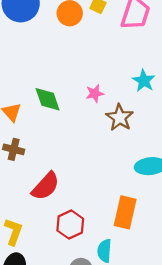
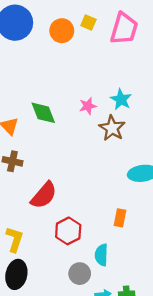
cyan star: (144, 81) -> (121, 99), moved
orange rectangle: (125, 212) -> (120, 218), size x0.6

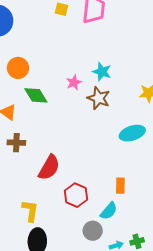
orange circle: (62, 31) -> (18, 68), moved
orange rectangle: (120, 218) -> (120, 186), moved
cyan semicircle: (101, 255) -> (109, 211), turned -132

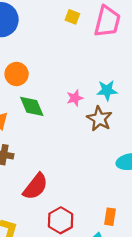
cyan star: (102, 72) -> (107, 90), turned -30

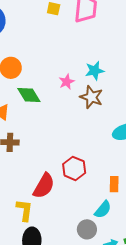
red semicircle: (35, 187) -> (44, 186), moved
red hexagon: (61, 220) -> (74, 168), moved

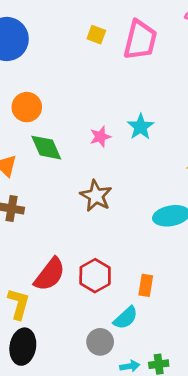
cyan star: (95, 71) -> (141, 127), turned -30
brown star: (91, 97) -> (96, 196), moved
red hexagon: (74, 168) -> (95, 276), moved

